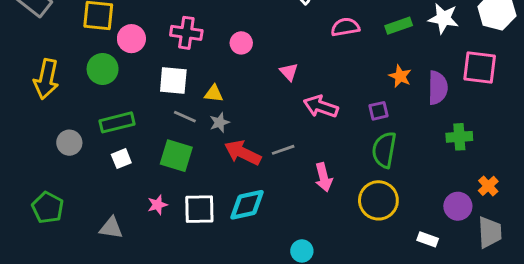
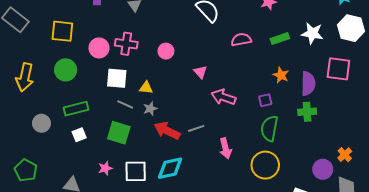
pink circle: (131, 39) -> (99, 48), moved
green cross: (459, 137) -> (307, 112), moved

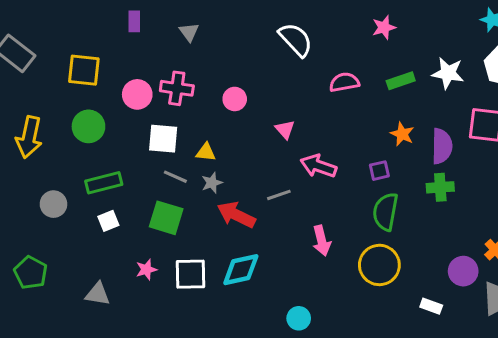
gray line: (196, 128) -> (279, 195), moved

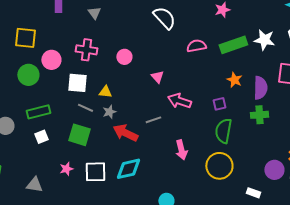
green rectangle: (401, 81) -> (233, 45), size x1.5
pink circle: (137, 94) -> (51, 60), moved

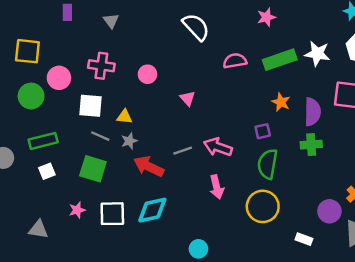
pink arrow: (179, 101) -> (218, 147), moved

